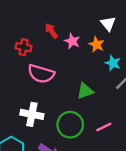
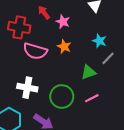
orange star: (97, 45) -> (64, 47), moved
red cross: (24, 47) -> (19, 27), size x1.5
green triangle: (85, 91) -> (88, 72), moved

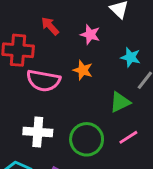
pink star: (63, 22) -> (90, 34), moved

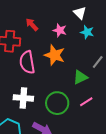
cyan star: (131, 57) -> (87, 32), moved
orange star: (83, 70) -> (55, 55), size x1.5
pink semicircle: (43, 81) -> (27, 62), turned 70

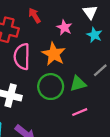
green circle: (57, 103) -> (51, 87), moved

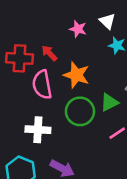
red arrow: (35, 15) -> (49, 53), moved
pink star: (64, 27) -> (78, 29), moved

